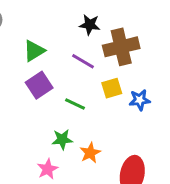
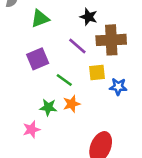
green triangle: (34, 51) -> (40, 18), moved
orange star: (90, 153) -> (72, 104), moved

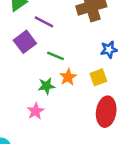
purple line: (77, 46) -> (44, 22), moved
yellow square: (97, 73) -> (98, 77), moved

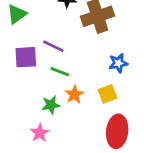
purple line: (44, 22) -> (53, 46), moved
purple square: (25, 42) -> (26, 57), turned 35

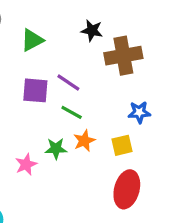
pink star: (40, 133) -> (26, 164), moved

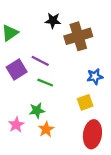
purple square: (35, 90) -> (17, 70), turned -30
orange star: (84, 141) -> (46, 129), moved

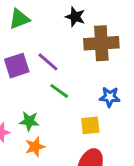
green line: (45, 83) -> (59, 91), moved

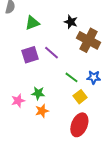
brown cross: (101, 43) -> (88, 40), turned 30
green line: (59, 91) -> (72, 77), moved
yellow square: (90, 125) -> (80, 97), turned -32

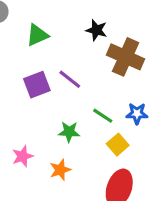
green star: (38, 93) -> (69, 132), moved

